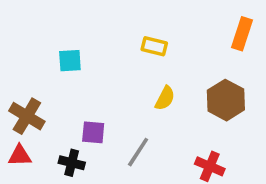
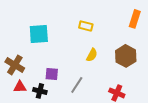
cyan square: (70, 61) -> (39, 34), size x1.5
red triangle: (20, 156) -> (20, 87), moved

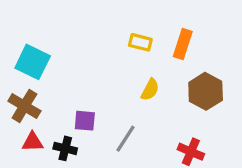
orange rectangle: (135, 19) -> (183, 44), moved
cyan square: (39, 34) -> (33, 62), moved, turned 30

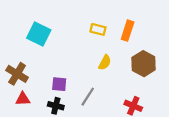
cyan square: (33, 62) -> (39, 34), moved
black cross: (65, 148) -> (56, 106), moved

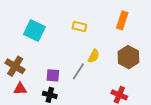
yellow rectangle: (98, 29) -> (79, 26), moved
orange rectangle: (128, 31) -> (122, 20), moved
gray line: (88, 97) -> (78, 71), moved

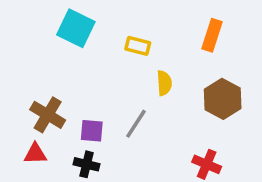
cyan square: (34, 31) -> (76, 28), moved
yellow semicircle: (94, 56) -> (164, 83), moved, turned -32
brown cross: (15, 66) -> (48, 115), moved

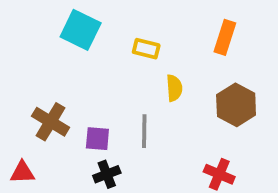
gray line: (136, 124) -> (144, 131), turned -32
red triangle: (35, 154) -> (22, 172), moved
black cross: (86, 164) -> (107, 174), moved, turned -35

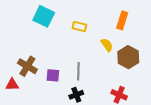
yellow semicircle: (174, 88) -> (107, 45), moved, turned -32
red triangle: (22, 172) -> (12, 85), moved
black cross: (107, 174) -> (76, 95), moved

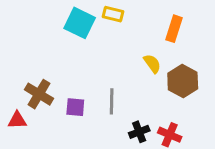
cyan square: (44, 16) -> (80, 23), moved
yellow rectangle: (79, 26) -> (113, 14), moved
black cross: (76, 95) -> (139, 132), moved

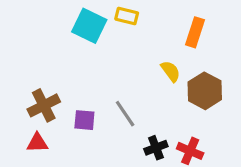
brown cross: (39, 94) -> (44, 105), turned 32
gray line: (112, 101) -> (125, 114), turned -35
red triangle: (17, 120) -> (37, 143), moved

